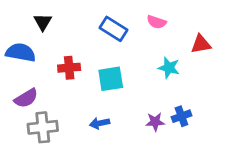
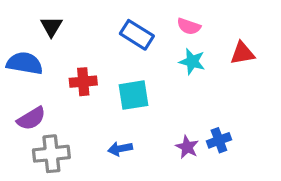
cyan star: (169, 68) -> (192, 62), moved
purple star: (155, 122) -> (187, 147), turned 30

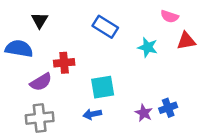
pink semicircle: (189, 26) -> (169, 16), moved
cyan square: (133, 95) -> (103, 87), moved
purple semicircle: (31, 119) -> (41, 82), moved

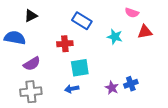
black triangle: (40, 20) -> (31, 16), turned 32
red cross: (64, 63) -> (65, 44), moved

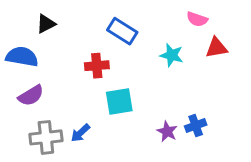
purple semicircle: (32, 64) -> (31, 96), moved
blue arrow: (72, 89) -> (80, 133), moved, turned -32

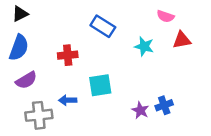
black triangle: (46, 24) -> (20, 14), moved
blue semicircle: (22, 57) -> (19, 48), turned 100
red cross: (97, 66) -> (68, 55), moved
blue arrow: (80, 133) -> (68, 100), moved, turned 42

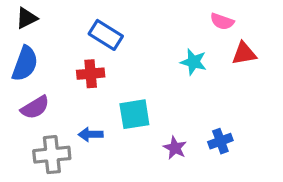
blue rectangle: (103, 26) -> (106, 35), moved
purple star: (140, 110) -> (175, 148), moved

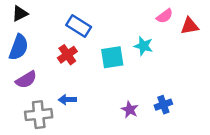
pink semicircle: (222, 21) -> (165, 16), turned -56
red triangle: (244, 53) -> (190, 26), moved
red cross: (91, 74) -> (67, 55), turned -30
cyan square: (134, 114) -> (112, 57), moved

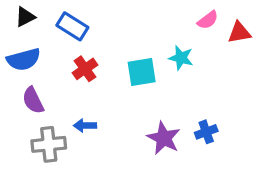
blue rectangle: (79, 26) -> (72, 26), moved
blue semicircle: (19, 47) -> (24, 59), turned 55
purple semicircle: (26, 80) -> (33, 100), turned 95
purple star: (130, 110) -> (164, 138), size x1.5

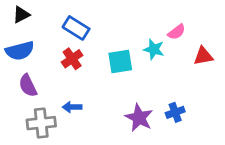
pink semicircle: (208, 20) -> (177, 32), moved
blue rectangle: (72, 26) -> (76, 28), moved
red triangle: (239, 33) -> (203, 56), moved

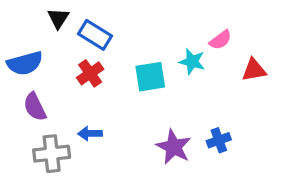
black triangle: (21, 15) -> (58, 18), moved, turned -30

